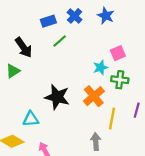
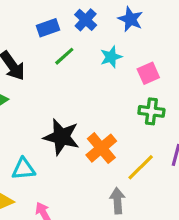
cyan star: (101, 67) -> (111, 57), moved
orange cross: (94, 96) -> (101, 148), moved
yellow line: (112, 119) -> (141, 167), turned 35

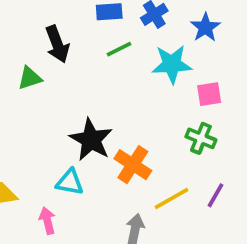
cyan star: (111, 57) -> (172, 64), size x1.5
orange cross: (101, 148) -> (133, 165), turned -32
cyan triangle: (24, 169) -> (70, 182), moved

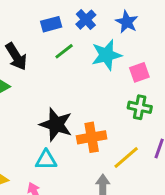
orange cross: (133, 165) -> (92, 137), turned -32

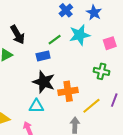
blue rectangle: (51, 24) -> (43, 56), moved
green line: (64, 51) -> (55, 40), moved
pink square: (139, 72) -> (110, 43), moved

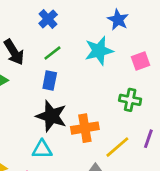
blue cross: (66, 10) -> (48, 19), moved
green line: (55, 40) -> (52, 53), moved
blue rectangle: (43, 56) -> (50, 81), turned -64

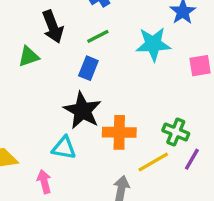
green cross: (130, 100) -> (176, 132), moved

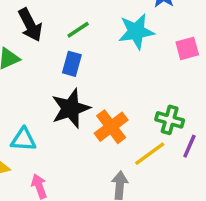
black star: (82, 111) -> (71, 108), turned 30
orange cross: (119, 132) -> (111, 127), turned -32
cyan triangle: (64, 148) -> (23, 140), moved

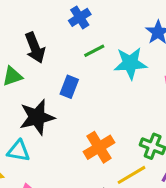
green line: (78, 30) -> (94, 51), moved
black star: (71, 108) -> (37, 117), moved

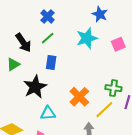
green line: (94, 51) -> (48, 38), moved
cyan triangle: (18, 151) -> (48, 113), moved

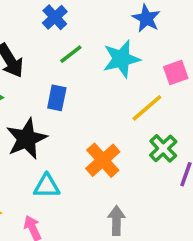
green line: (48, 38) -> (71, 54), moved
green cross: (113, 88) -> (163, 148), turned 35
yellow line: (104, 110) -> (147, 108), moved

